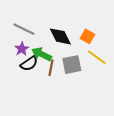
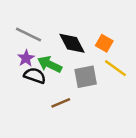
black semicircle: (29, 64) -> (35, 76), turned -126
brown line: (51, 68) -> (61, 103), moved, turned 56

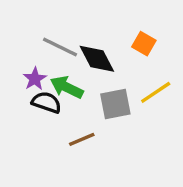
gray line: (29, 35) -> (60, 47), moved
orange square: (104, 43) -> (144, 44), moved
yellow line: (115, 68) -> (156, 92), turned -70

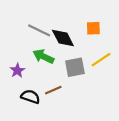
orange square: (144, 44) -> (93, 28), turned -32
purple star: (35, 79) -> (17, 71), moved
black semicircle: (46, 102) -> (30, 97), moved

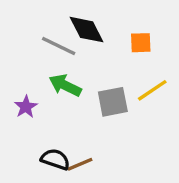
black diamond: (63, 38) -> (87, 30), moved
brown line: (53, 90) -> (80, 164), moved
black semicircle: (30, 97) -> (55, 159), moved

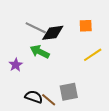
black diamond: (87, 30) -> (53, 33), moved, turned -70
gray square: (113, 102) -> (69, 92), moved
brown line: (80, 164) -> (49, 100), turned 63

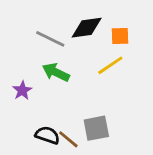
black diamond: (53, 33) -> (87, 28), moved
yellow line: (93, 55) -> (110, 65), moved

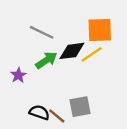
black diamond: (87, 28) -> (72, 51), moved
orange square: (120, 36) -> (100, 30), size x1.6
green arrow: (56, 72) -> (46, 60), turned 120

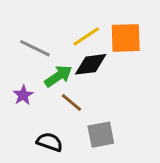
gray line: (42, 32) -> (35, 48), moved
yellow line: (92, 54) -> (86, 37), moved
brown line: (57, 116) -> (72, 102), moved

